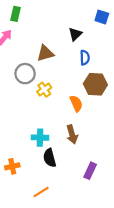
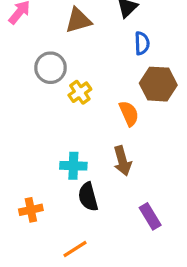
brown triangle: (45, 53) -> (78, 20), moved
purple rectangle: (90, 171) -> (150, 216), turned -56

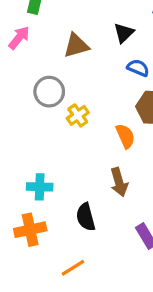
blue semicircle: (142, 43) -> (138, 68), turned -65
cyan cross: (73, 166) -> (40, 187), moved
orange cross: (31, 210) -> (30, 230), size x1.4

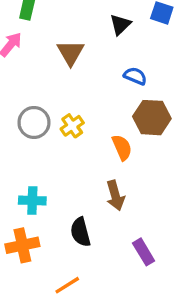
black triangle: (124, 33) -> (120, 25), moved
brown triangle: (76, 46) -> (71, 53), turned -44
gray circle: (49, 92) -> (34, 122), moved

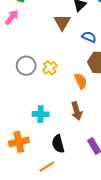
brown triangle: (71, 53) -> (62, 22), moved
cyan cross: (32, 201) -> (41, 114), moved
black semicircle: (80, 232) -> (58, 144), moved

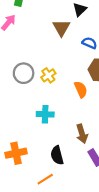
brown arrow: (77, 111) -> (82, 134), moved
cyan cross: (41, 114) -> (45, 114), moved

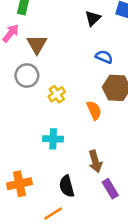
brown triangle: (61, 28) -> (37, 44), moved
gray circle: (24, 73) -> (27, 76), moved

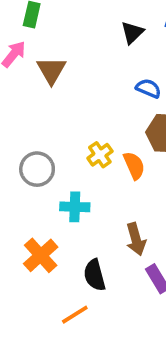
gray circle: (27, 76) -> (37, 169), moved
yellow cross: (57, 94) -> (100, 155), moved
orange cross: (19, 184) -> (41, 255), moved, turned -30

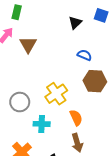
yellow cross: (100, 155) -> (56, 94), size x1.5
orange semicircle: (134, 166) -> (76, 118), moved

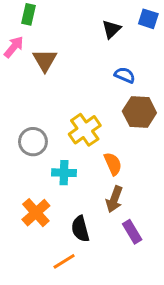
brown arrow: (77, 143) -> (114, 199), turned 36

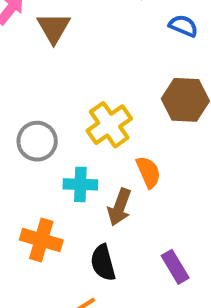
blue semicircle: (125, 75) -> (183, 26), moved
brown arrow: (114, 199) -> (120, 207), moved
orange cross: (36, 213) -> (41, 240), turned -32

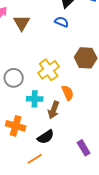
blue semicircle: (183, 26) -> (62, 22), moved
black semicircle: (103, 263) -> (46, 137), turned -108
purple rectangle: (175, 267) -> (84, 148), moved

